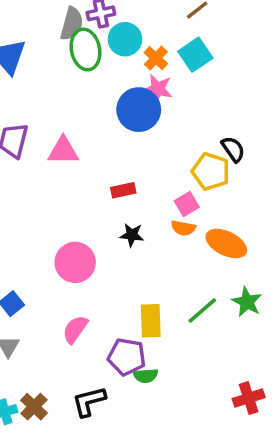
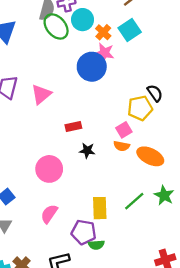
green ellipse: (85, 50) -> (56, 26), turned -30
pink triangle: (63, 151) -> (41, 94), turned -40
yellow pentagon: (211, 171) -> (140, 108), turned -30
red rectangle: (123, 190) -> (73, 126), moved

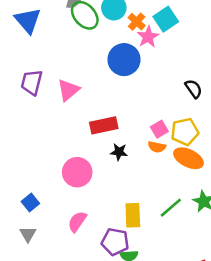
pink star: (104, 53) -> (148, 37), moved, turned 30
yellow pentagon: (140, 108) -> (185, 132), moved
red rectangle: (73, 126) -> (104, 125), size x1.5

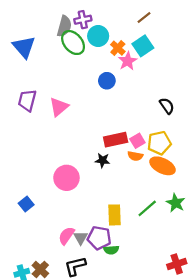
blue circle: (124, 60) -> (107, 81), size x0.6
red rectangle: (104, 125) -> (116, 140), moved
pink semicircle: (77, 222) -> (66, 236), moved
gray triangle: (28, 234) -> (81, 238), moved

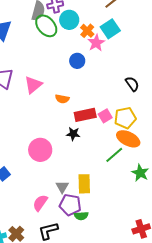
orange semicircle: (135, 156) -> (62, 99), moved
green line: (147, 208) -> (114, 155), moved
gray triangle: (81, 238) -> (62, 187), moved

